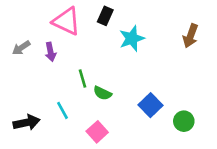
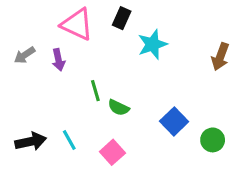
brown arrow: (190, 36) -> (220, 57), moved
cyan line: (63, 110) -> (69, 140), moved

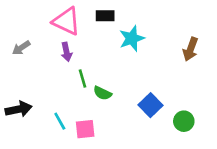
black rectangle: (122, 18) -> (105, 16), turned 66
purple arrow: (58, 60) -> (67, 52), moved
black arrow: (31, 141) -> (19, 109), moved
pink square: (112, 152) -> (85, 129), moved, turned 36

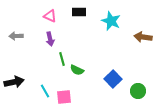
pink triangle: (67, 21) -> (50, 16), size x0.6
cyan star: (132, 39) -> (111, 21), moved, turned -30
gray arrow: (21, 48) -> (16, 36), turned 32
brown arrow: (190, 49) -> (143, 37), turned 78

